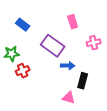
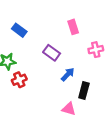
purple rectangle: (53, 46) -> (52, 53), size x0.7
blue arrow: (68, 66) -> (68, 74), turned -48

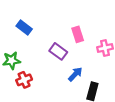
pink rectangle: (73, 27) -> (78, 34), moved

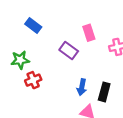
blue arrow: (75, 74) -> (82, 87), moved, turned 147

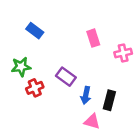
purple rectangle: (69, 50) -> (66, 77), moved

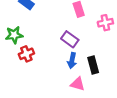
purple rectangle: (66, 77) -> (70, 39), moved
black rectangle: (109, 100) -> (93, 65), turned -30

